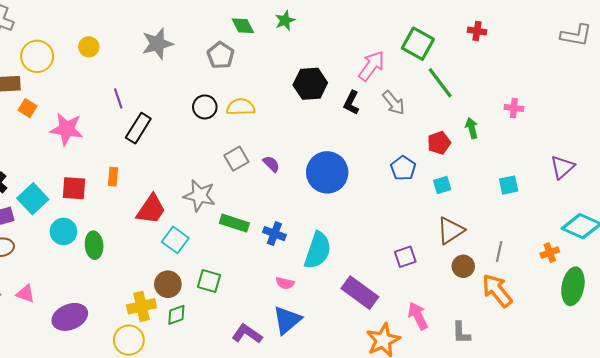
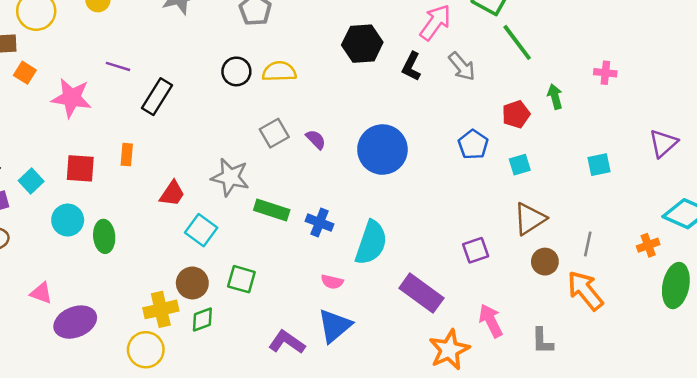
purple line: (118, 99) -> (118, 66), moved, turned -54
cyan square: (33, 199) -> (31, 181), size x0.7
red trapezoid: (151, 209) -> (172, 194), size x0.7
pink triangle: (25, 294) -> (41, 293), moved

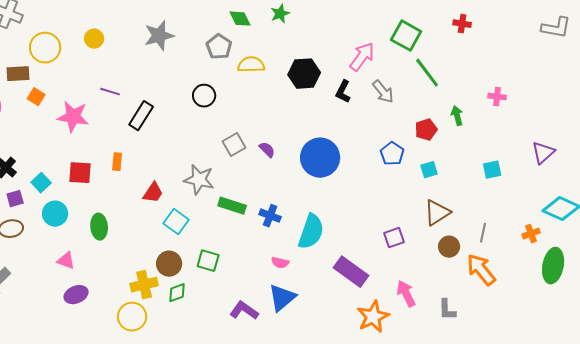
yellow semicircle: (279, 71) -> (251, 65), moved
cyan circle: (68, 220) -> (55, 214), moved
pink triangle: (41, 293) -> (66, 261), moved
purple ellipse: (75, 322) -> (76, 295), size x0.7

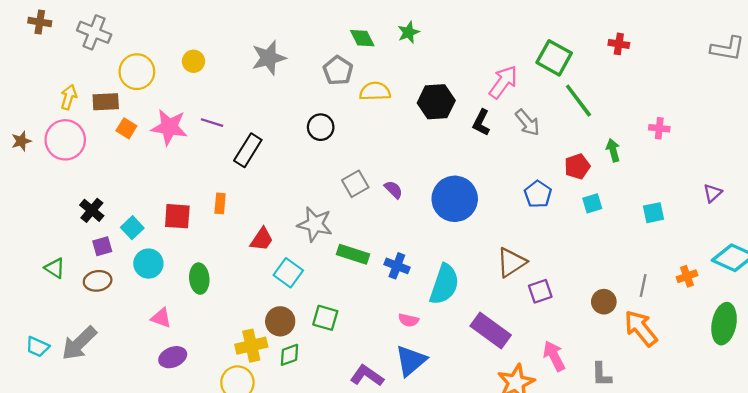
pink star: (73, 117) -> (169, 127), moved
purple triangle: (543, 153) -> (712, 193), size x0.7
cyan square: (429, 170) -> (592, 203), moved
brown triangle: (437, 213) -> (511, 262), moved
orange cross: (531, 234) -> (687, 276), moved

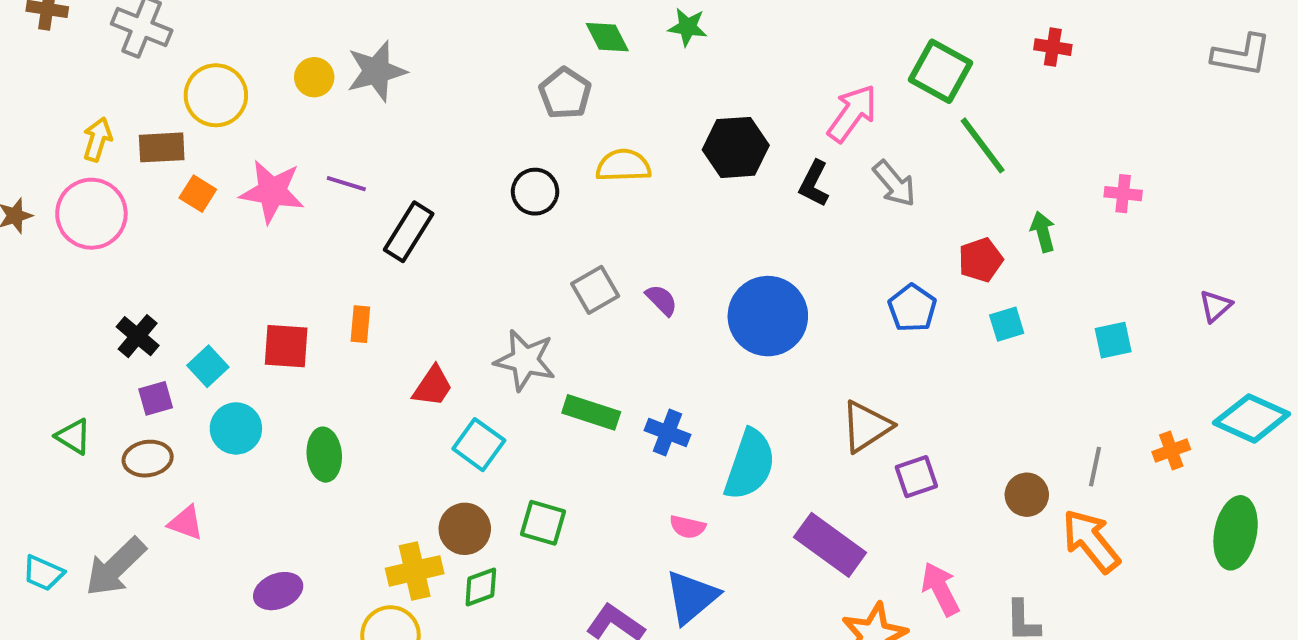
green star: (408, 32) -> (688, 27), turned 30
gray star: (269, 58) -> (376, 71), moved
yellow semicircle: (375, 91) -> (623, 166), moved
pink triangle: (161, 318) -> (186, 523), moved

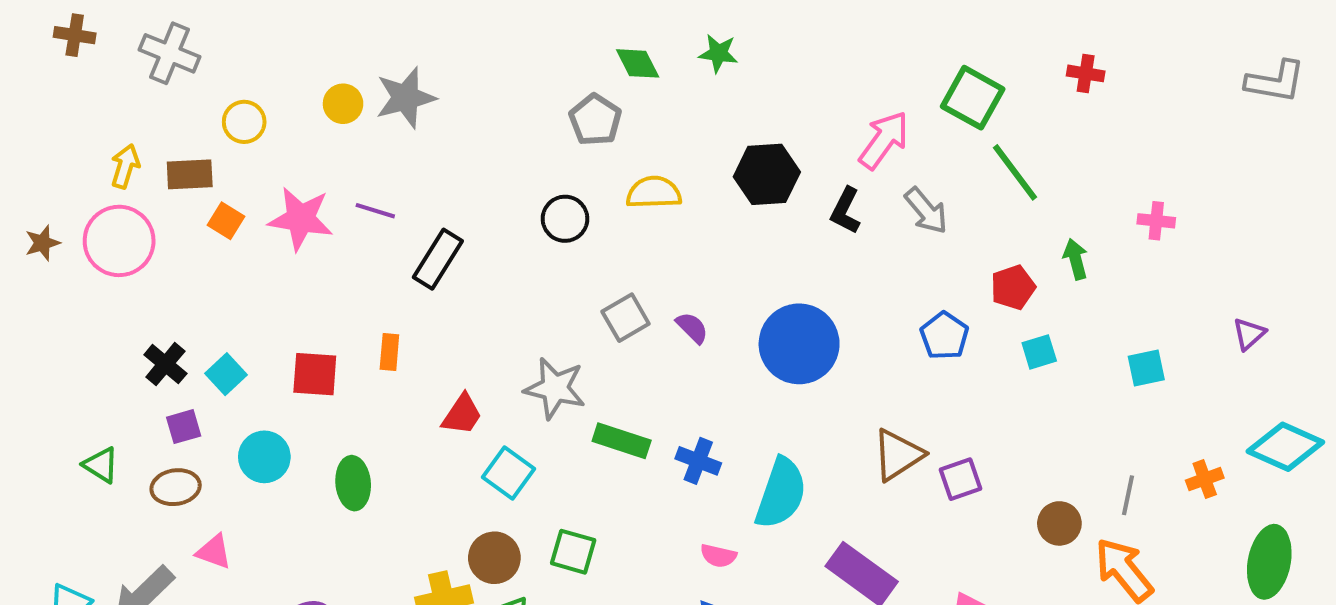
yellow circle: (216, 95) -> (244, 122), size x0.7
cyan square: (208, 366) -> (226, 374), moved
purple square: (916, 477) -> (961, 479), moved

